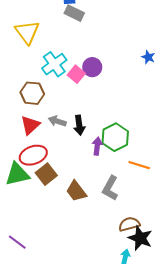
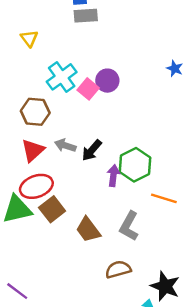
gray rectangle: (74, 13) -> (86, 16), turned -30
yellow triangle: (27, 32) -> (29, 38), size x0.6
black arrow: (79, 125) -> (92, 150), turned 48
brown semicircle: (129, 224) -> (118, 269), moved

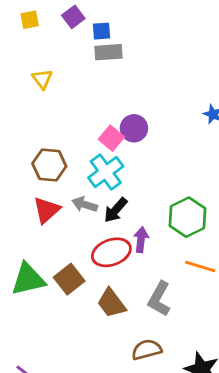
cyan cross: (62, 77) -> (106, 172), moved
green hexagon: (135, 165) -> (188, 217), moved
red ellipse: (36, 186) -> (111, 252), moved

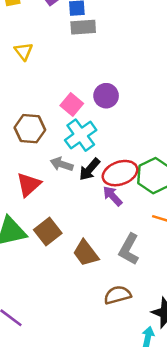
pink square: (111, 138) -> (72, 105), moved
red triangle: (47, 210) -> (29, 185), moved
purple arrow: (141, 240) -> (112, 196), turned -50
red ellipse: (111, 252) -> (120, 173), moved

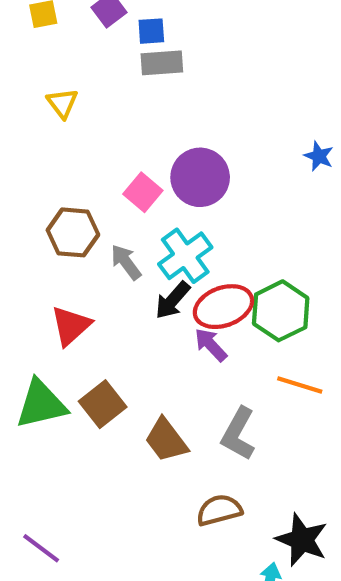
purple circle: (106, 96) -> (200, 177), size x1.4
cyan cross: (81, 135) -> (185, 256), moved
gray arrow: (62, 164) -> (126, 262), moved, turned 35

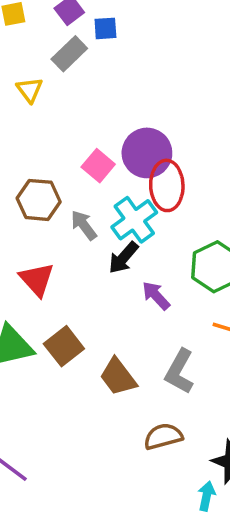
gray rectangle: (162, 63) -> (69, 54), moved, turned -40
red ellipse: (223, 307) -> (167, 185), moved, turned -72
red triangle: (71, 326) -> (37, 279), turned -30

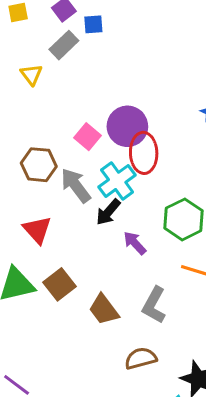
gray arrow: (84, 225) -> (76, 185), size x1.4

